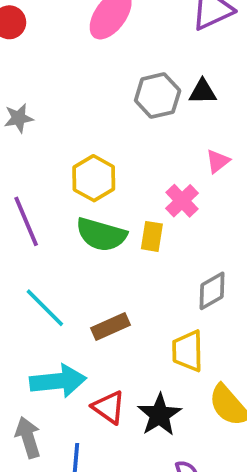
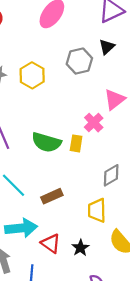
black triangle: (203, 92) -> (107, 47), moved, turned -42
pink triangle: (218, 161) -> (115, 99), size x1.5
yellow hexagon: (94, 178) -> (32, 75), moved
black star: (159, 415) -> (80, 248), size x0.7

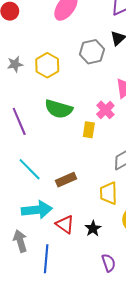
green semicircle: (46, 142) -> (59, 109), moved

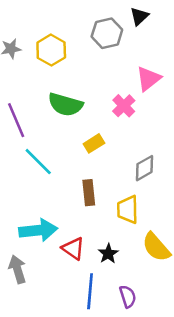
yellow rectangle: (89, 130) -> (94, 143), moved, turned 49
cyan line: (30, 169) -> (38, 162), moved
brown rectangle: (66, 180) -> (89, 193), moved, turned -72
blue line: (46, 259) -> (90, 291), moved

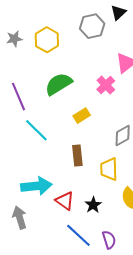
green semicircle: (65, 105) -> (58, 84), turned 132
blue line: (90, 291) -> (78, 235), turned -52

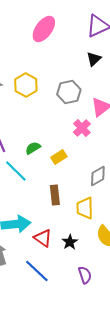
gray hexagon: (92, 26) -> (69, 92), moved
green semicircle: (58, 84) -> (33, 148), moved, size x0.6
blue line: (78, 235) -> (37, 271), moved

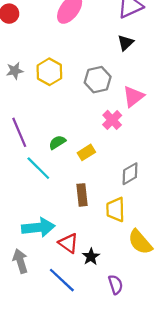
black star: (70, 242) -> (91, 257), moved

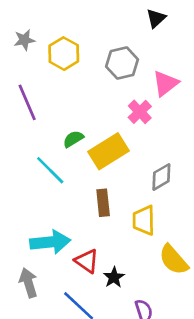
gray star: (15, 71) -> (24, 40), moved
purple line: (19, 132) -> (27, 102), moved
yellow rectangle: (86, 152) -> (109, 151), size x1.8

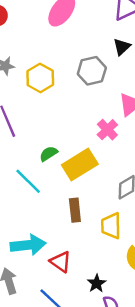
gray hexagon: (122, 63) -> (92, 71), moved
black star: (114, 277) -> (97, 283), moved

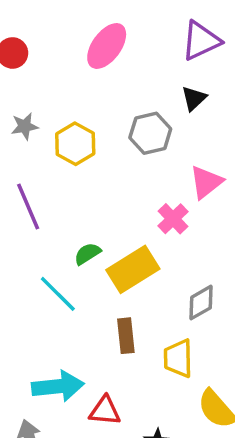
red triangle: (61, 262) -> (105, 411), turned -30

